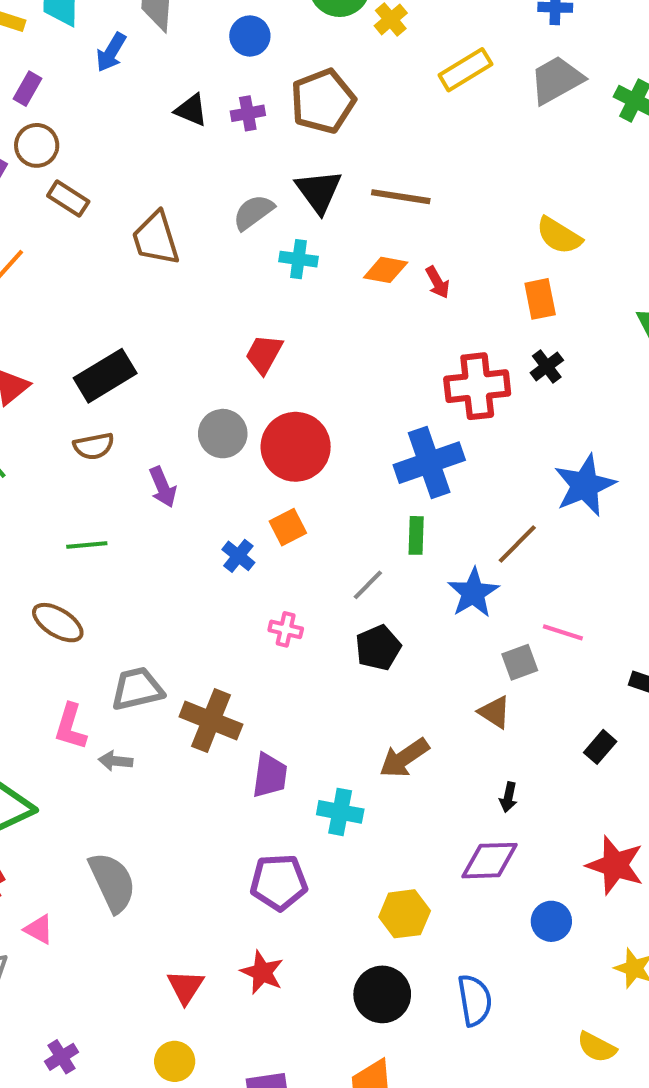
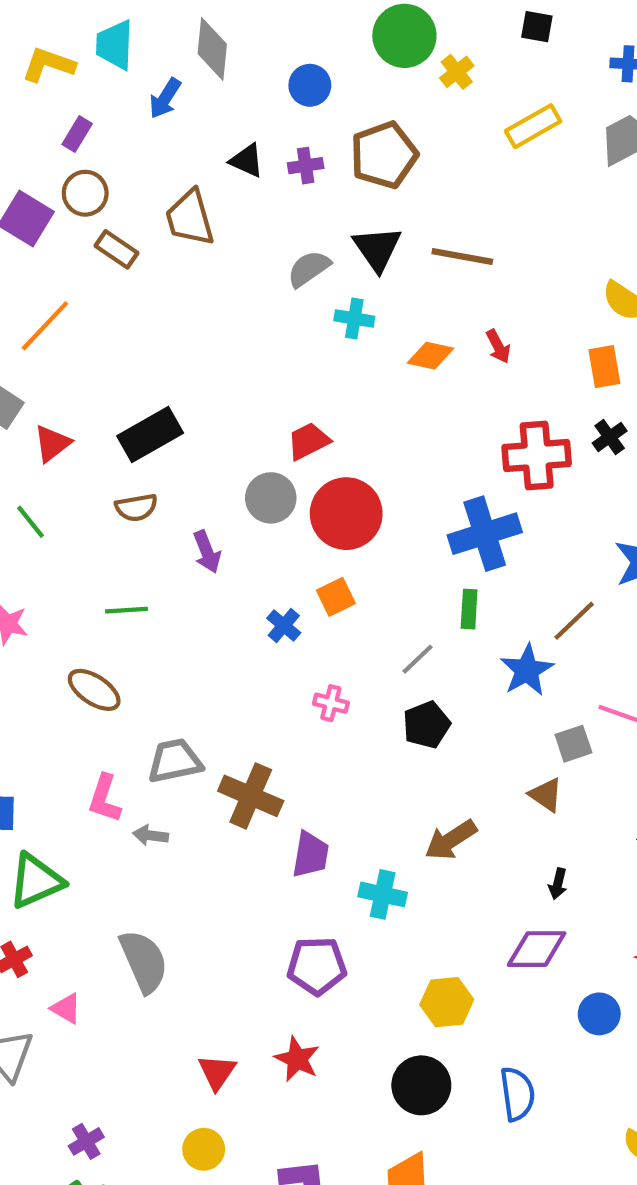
brown trapezoid: (156, 238) -> (190, 218), moved
orange diamond: (386, 270) -> (430, 356), moved
red trapezoid: (264, 354) -> (308, 441), moved, turned 33

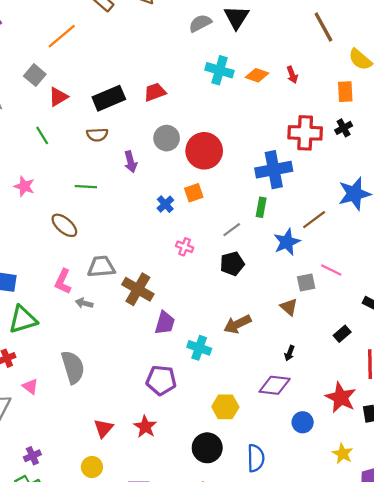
brown line: (462, 256) -> (323, 27), moved, turned 44
cyan cross: (354, 319) -> (220, 70), moved, size x1.4
red trapezoid: (308, 441) -> (155, 92), moved

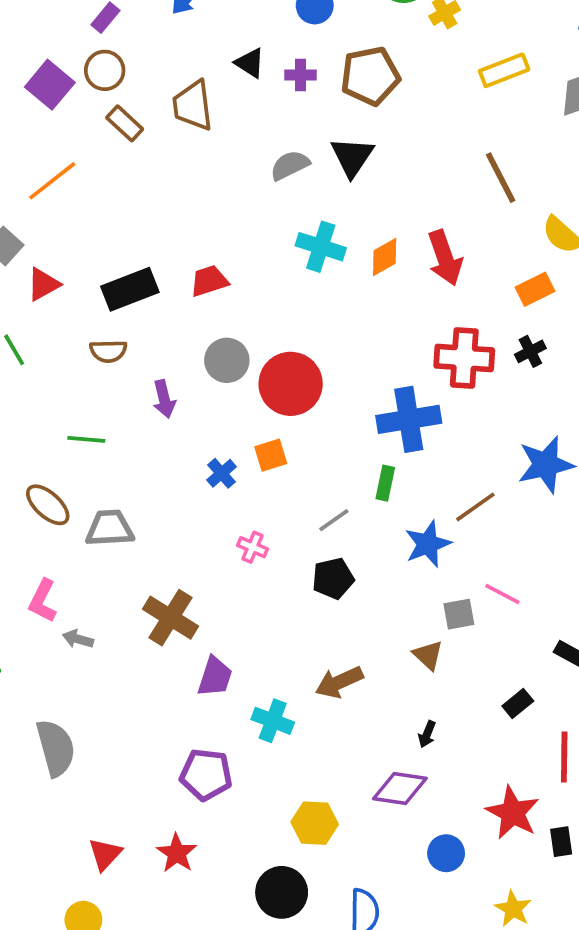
orange diamond: (257, 75) -> (385, 257), turned -50
red arrow: (292, 75) -> (445, 258), size x1.8
orange rectangle: (345, 92) -> (535, 289), turned 65
gray trapezoid: (101, 267) -> (110, 528), moved

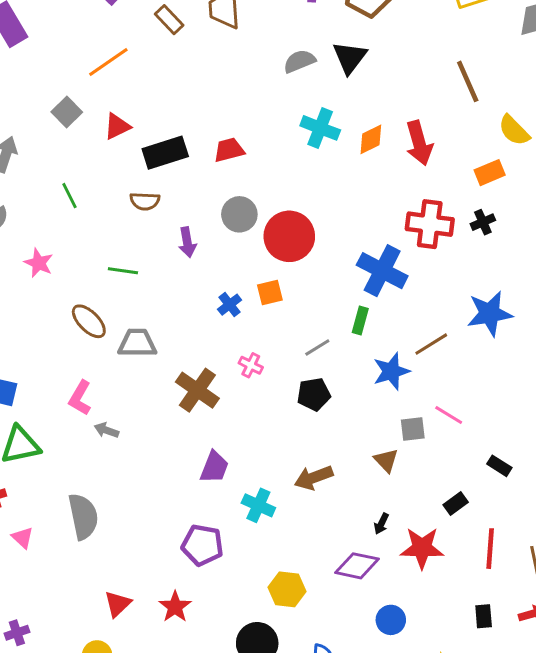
red triangle: (43, 284) -> (117, 126), moved
blue cross: (409, 419) -> (382, 271), turned 33
brown cross: (171, 618) -> (197, 390), moved
red star: (513, 813) -> (422, 548), moved, turned -30

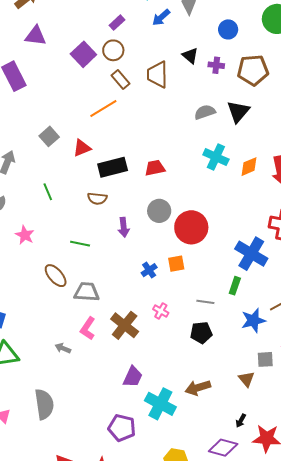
orange line: (108, 62) -> (103, 108), moved
gray line: (317, 348) -> (205, 302), turned 36
pink L-shape: (80, 398) -> (88, 328), moved
cyan cross: (258, 505) -> (160, 404), size x1.4

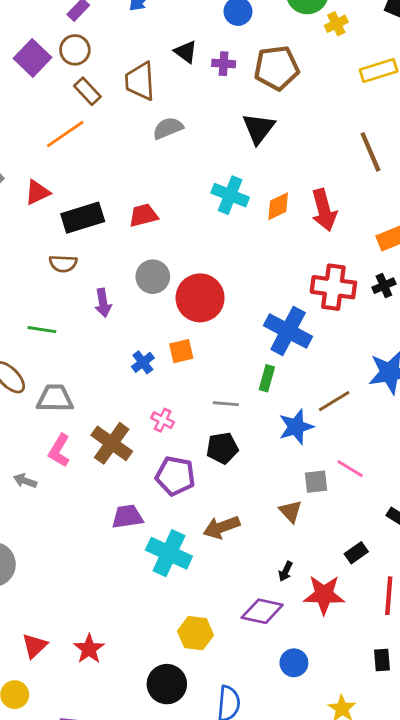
gray semicircle: (205, 112) -> (168, 128), moved
purple trapezoid: (133, 377) -> (127, 517), turned -120
purple pentagon: (122, 428) -> (175, 476), moved

